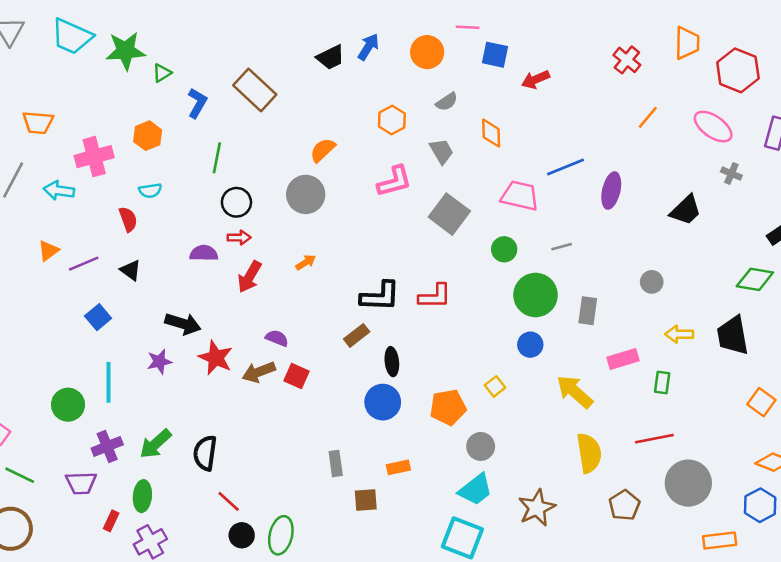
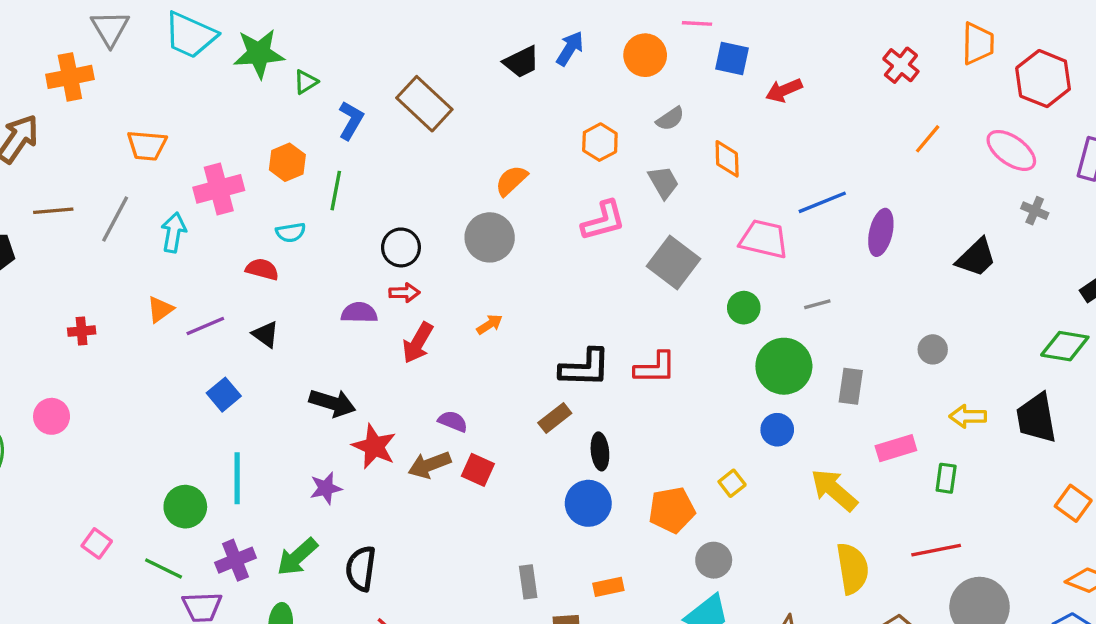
green line: (217, 158) -> (336, 191), moved
cyan arrow: (59, 191) -> (174, 232), turned 92
red semicircle: (128, 219) -> (262, 269), turned -55
purple star: (159, 362) -> (326, 488), moved
green line: (20, 475) -> (164, 569), moved

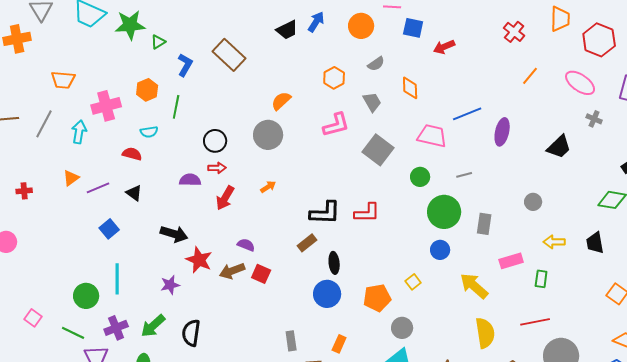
black trapezoid: (1036, 418) -> (595, 243), size x0.7
orange rectangle: (608, 587) -> (339, 344), turned -54

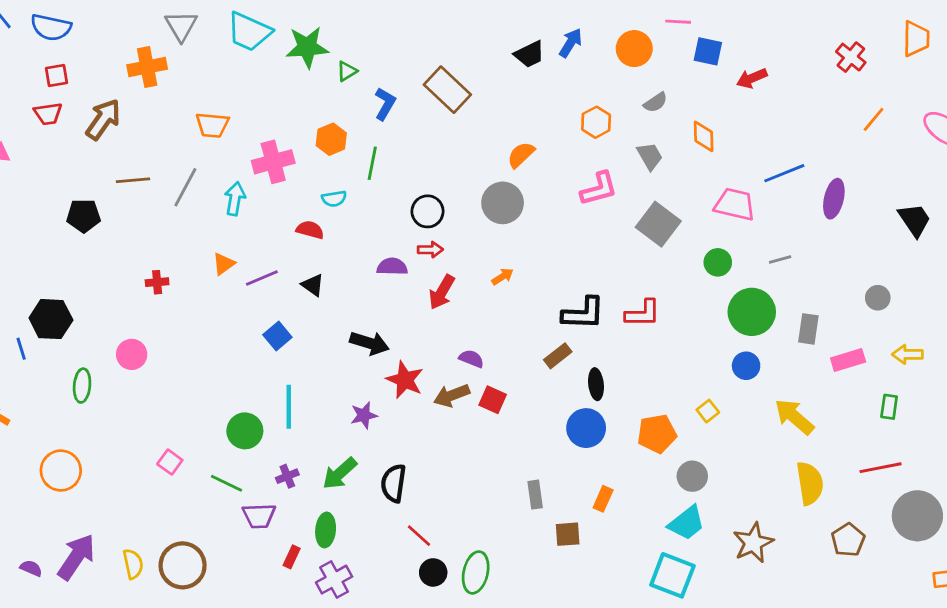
black trapezoid: (559, 147) -> (915, 220), turned -80
pink rectangle: (511, 261) -> (848, 360), moved
purple cross: (116, 328) -> (287, 476), size x0.7

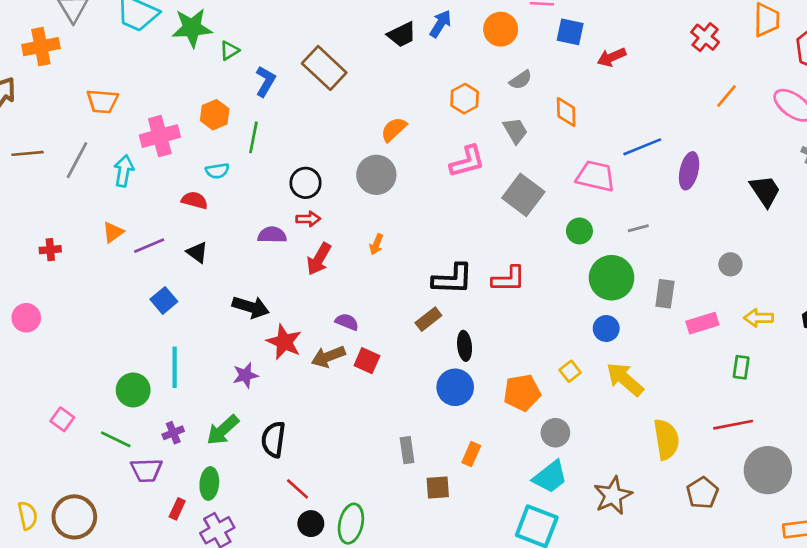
orange arrow: (503, 277) -> (376, 244), turned 145
yellow arrow: (794, 417) -> (625, 379), moved

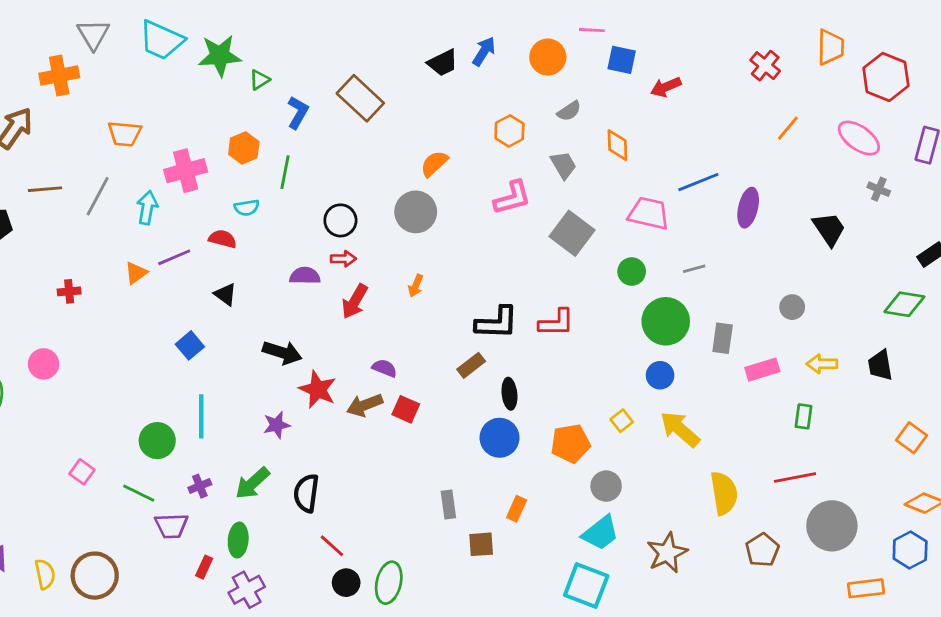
purple line: (149, 246) -> (174, 257), moved

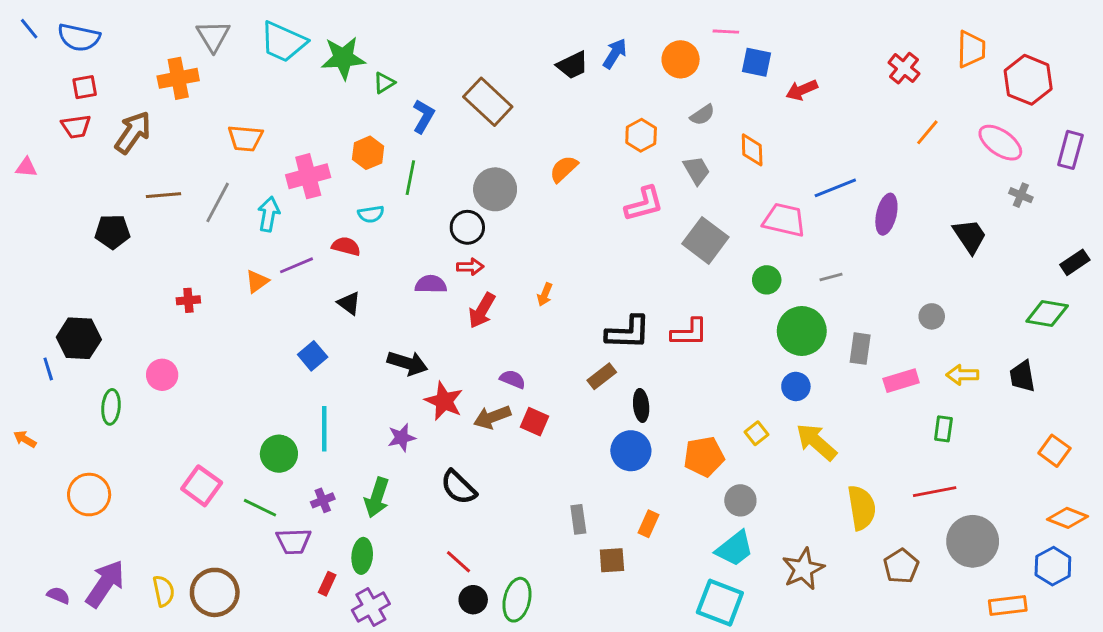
gray circle: (416, 212) -> (495, 189), moved
pink square: (82, 472) -> (202, 486), size x1.5
green arrow: (252, 483) -> (377, 497), turned -30
black semicircle: (306, 493) -> (459, 487), moved, turned -54

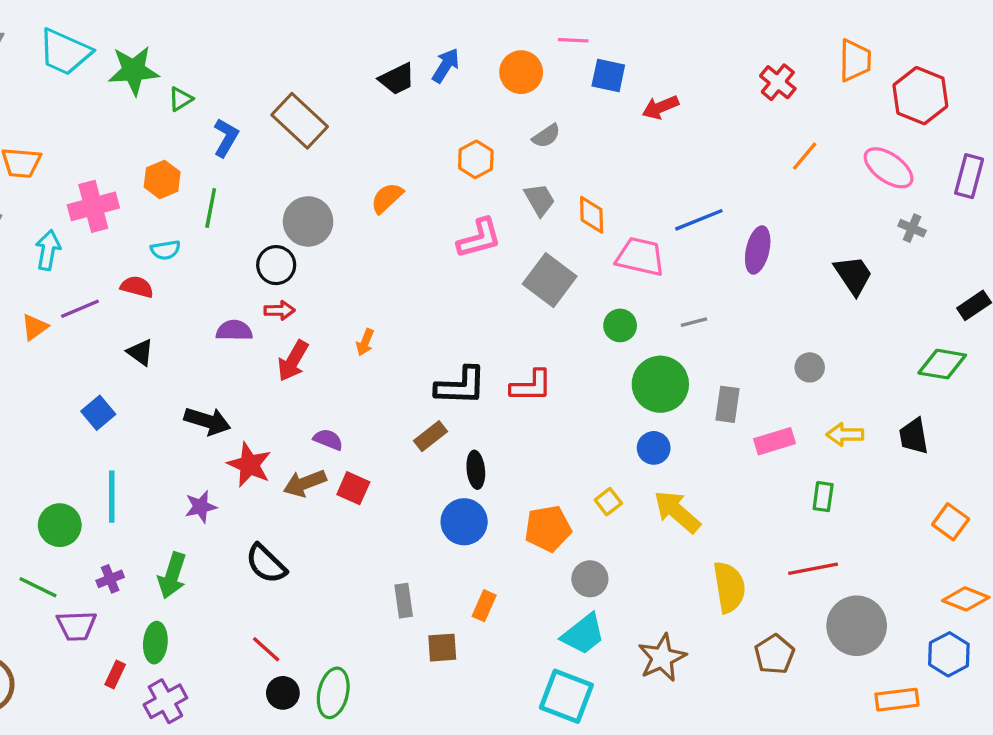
orange diamond: (752, 150) -> (592, 215), moved

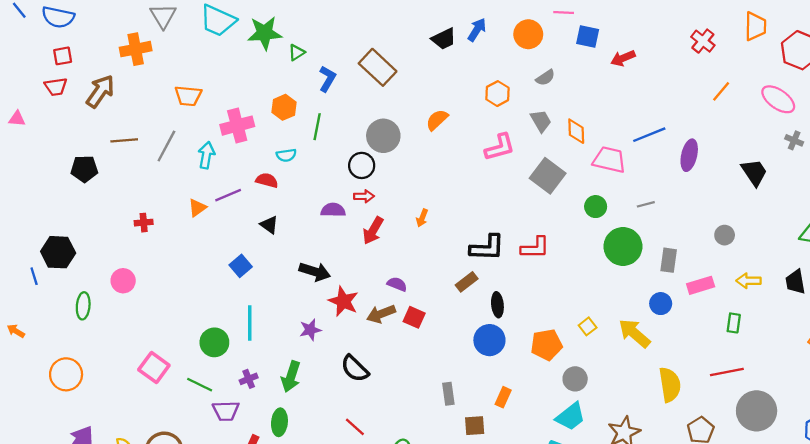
blue circle: (654, 448) -> (661, 304), moved

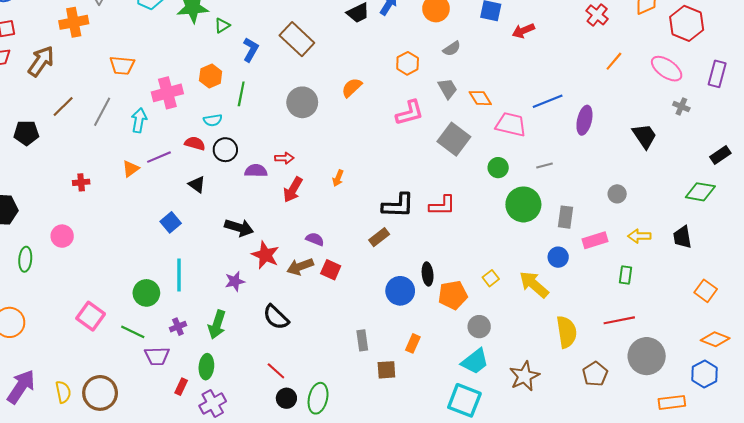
orange diamond: (576, 131) -> (480, 98), turned -30
brown line: (124, 140) -> (63, 107), turned -40
black circle: (362, 165) -> (225, 150), moved
black ellipse: (497, 305) -> (428, 274), moved

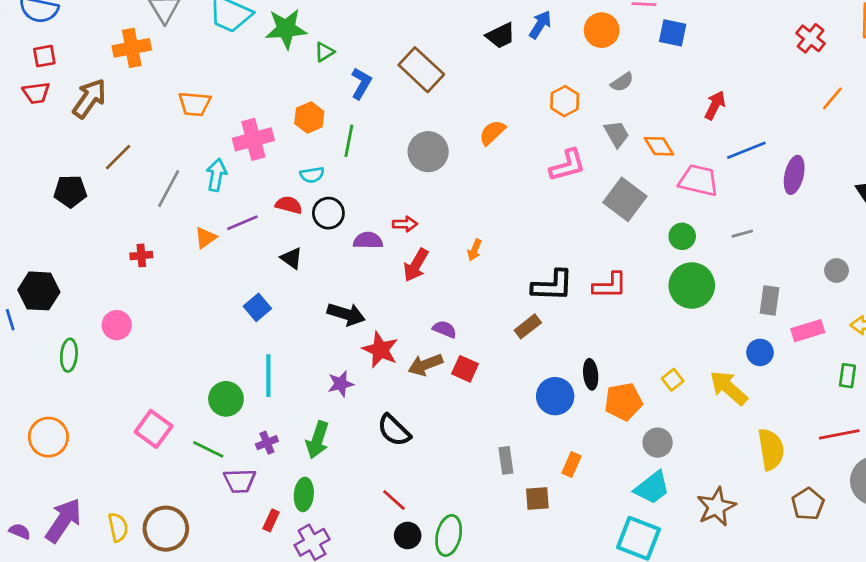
red arrow: (523, 31) -> (715, 105), moved, turned 140
gray line: (102, 112) -> (169, 189), moved
green circle: (523, 204) -> (692, 286), moved

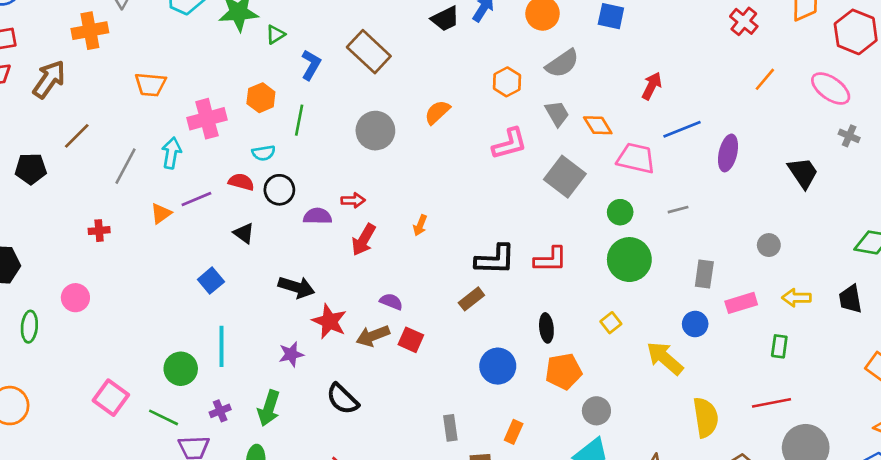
gray semicircle: (622, 82) -> (562, 63), size x1.5
black ellipse: (591, 374) -> (546, 328), moved
yellow square: (673, 380) -> (611, 323), moved

